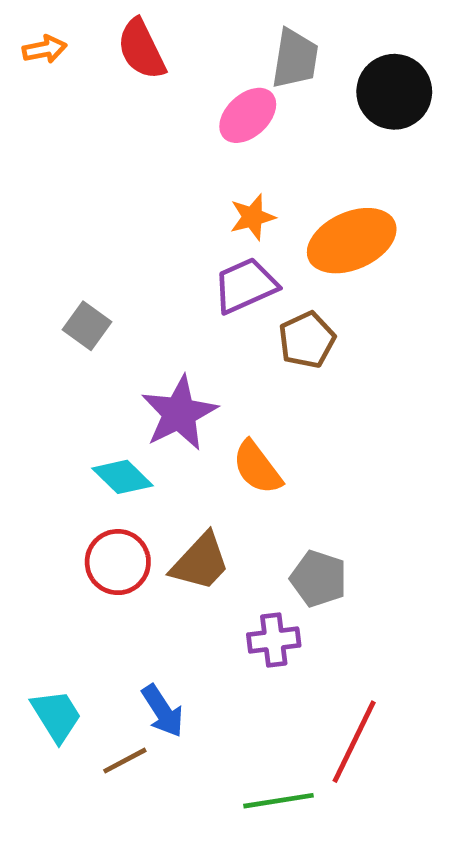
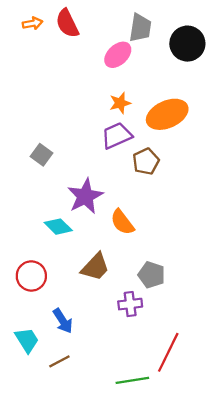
orange arrow: (45, 49) -> (32, 23), moved
red circle: (118, 562) -> (31, 276), moved
blue arrow: (163, 711) -> (63, 321), moved

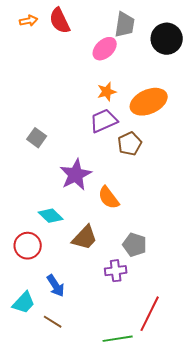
cyan diamond: (58, 227) -> (51, 216), moved
cyan trapezoid: (27, 340) -> (24, 303), turned 75
brown line: (59, 361) -> (53, 322), turned 60

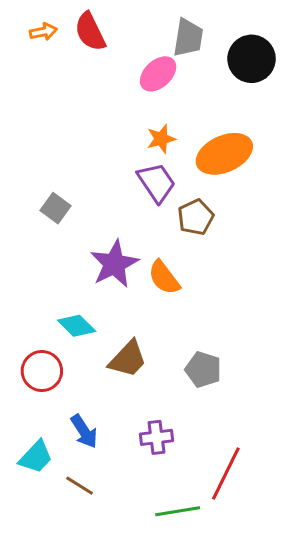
purple trapezoid: (104, 121) -> (157, 182), turned 80
orange semicircle: (109, 198) -> (164, 278), moved
purple cross: (116, 271) -> (157, 437), moved

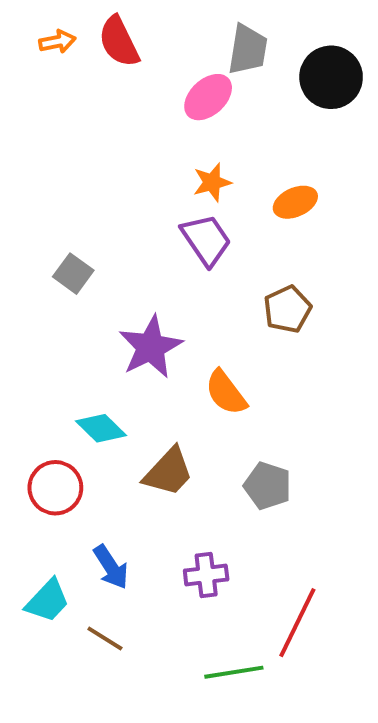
orange ellipse: (224, 154) -> (295, 202), size x0.6
brown pentagon: (196, 217) -> (287, 309), moved
orange semicircle: (164, 278) -> (226, 393), moved

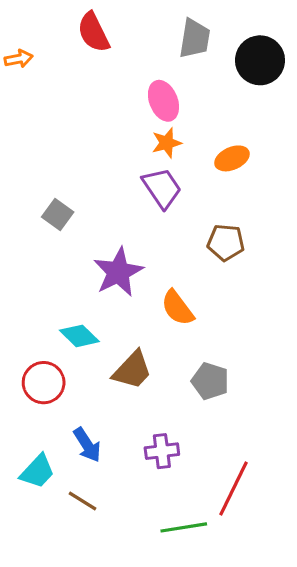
orange arrow: (57, 42) -> (19, 59), moved
pink ellipse: (208, 97) -> (163, 101), moved, turned -69
brown pentagon: (287, 309) -> (226, 242), turned 30

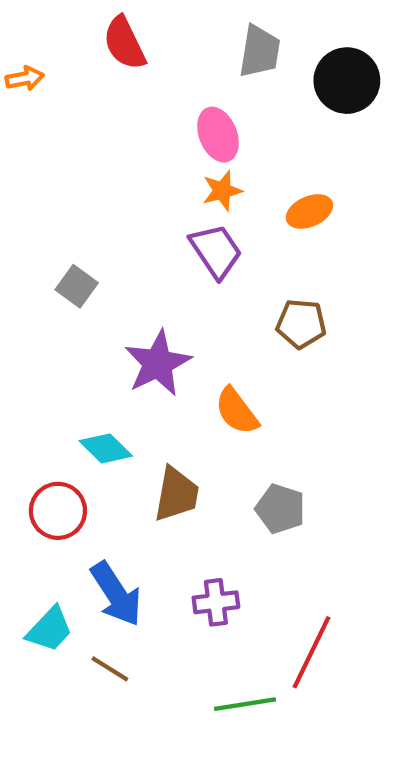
brown trapezoid: (132, 370) -> (176, 494), turned -33
blue arrow: (87, 445) -> (116, 594), size x1.4

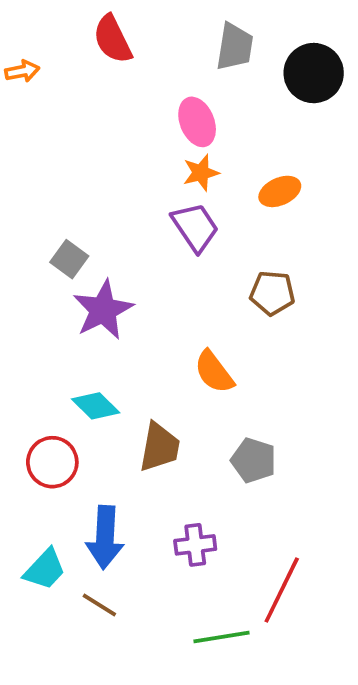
purple star: (158, 363) -> (103, 310), moved
blue arrow: (116, 594) -> (105, 537), turned 36

